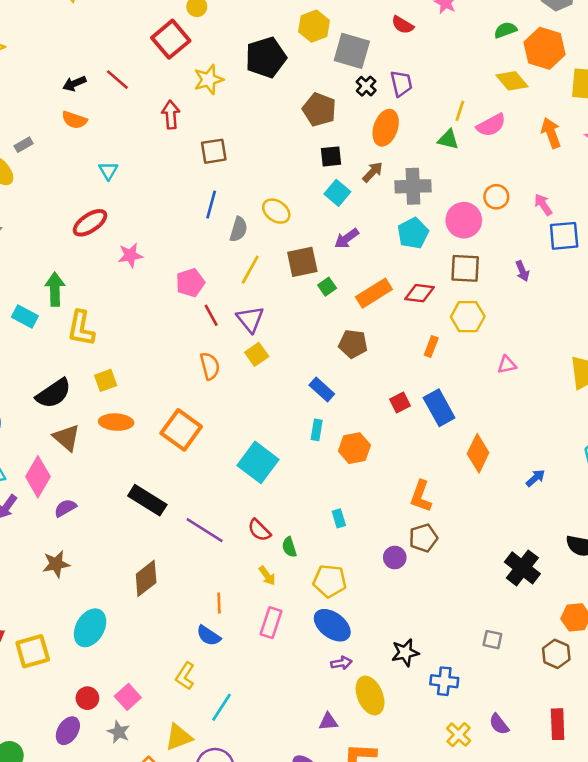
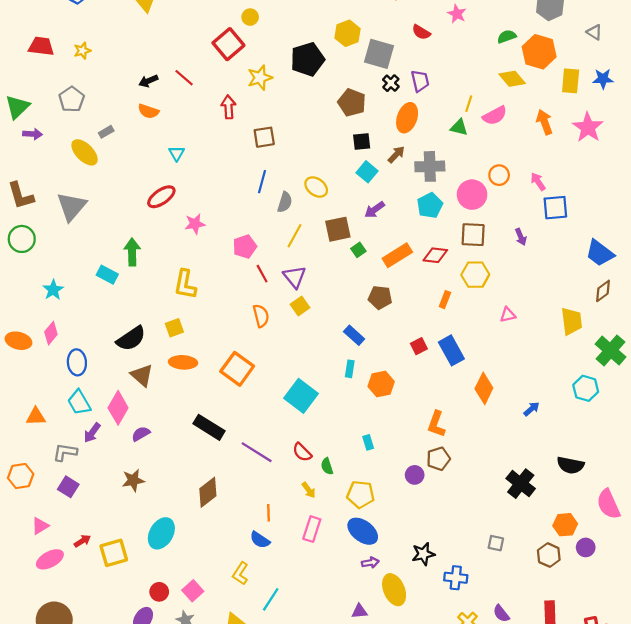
yellow L-shape: (81, 328) -> (185, 284), moved

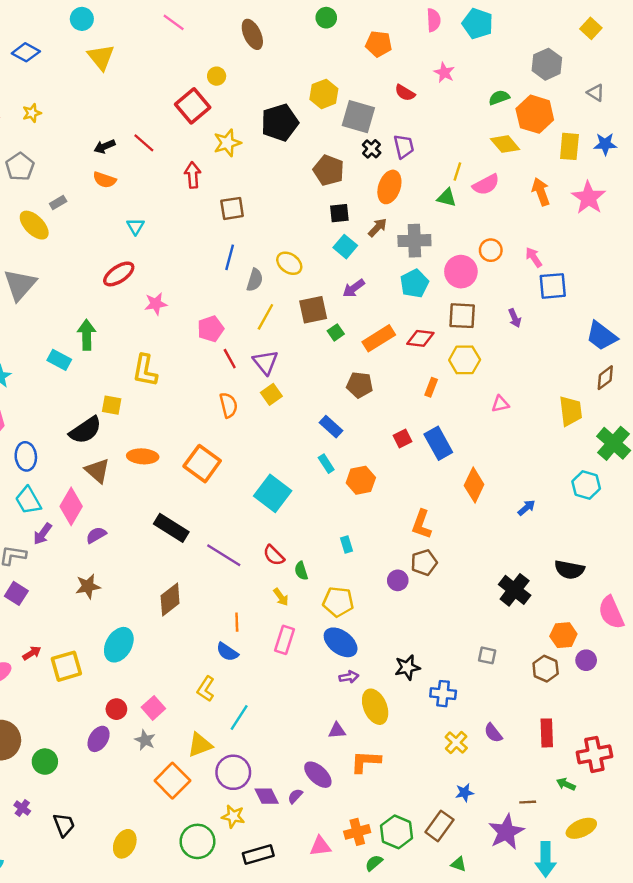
yellow square: (174, 328) -> (112, 405), moved, turned 30
cyan rectangle: (350, 369) -> (326, 464), turned -42

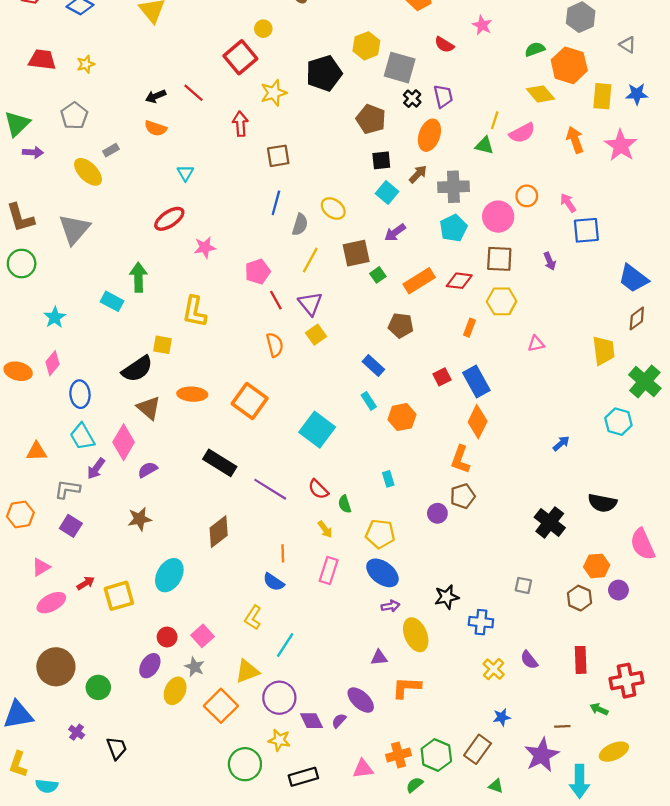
orange diamond: (474, 485) -> (478, 422), moved
yellow ellipse: (125, 844) -> (175, 691), moved

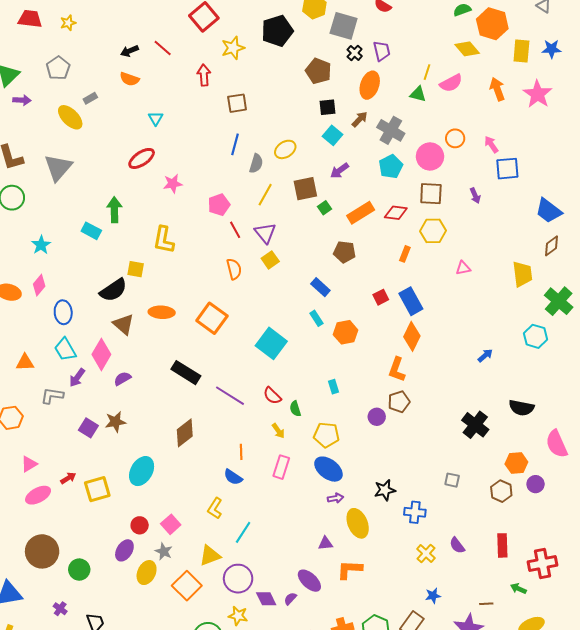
gray cross: (453, 187) -> (391, 130), turned 32
yellow ellipse: (333, 209) -> (285, 149), turned -70
purple square: (71, 526) -> (88, 428), moved

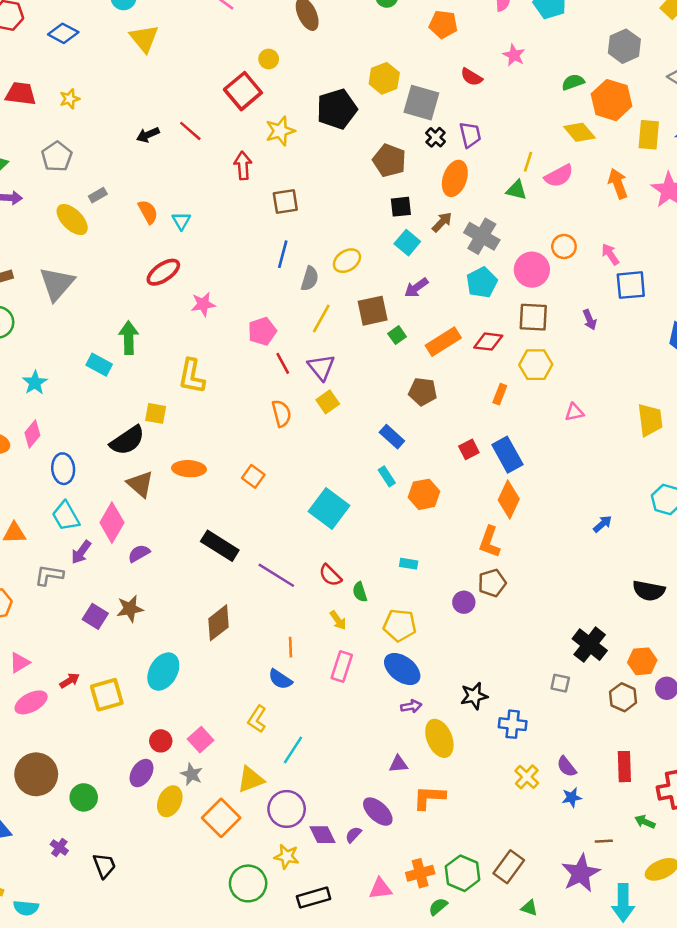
orange semicircle: (129, 79) -> (148, 212), moved, turned -138
orange square: (212, 318) -> (253, 476), size x0.6
cyan rectangle: (334, 387) -> (409, 564), turned -64
black cross: (475, 425) -> (590, 645), moved
blue star: (433, 596) -> (572, 797), moved

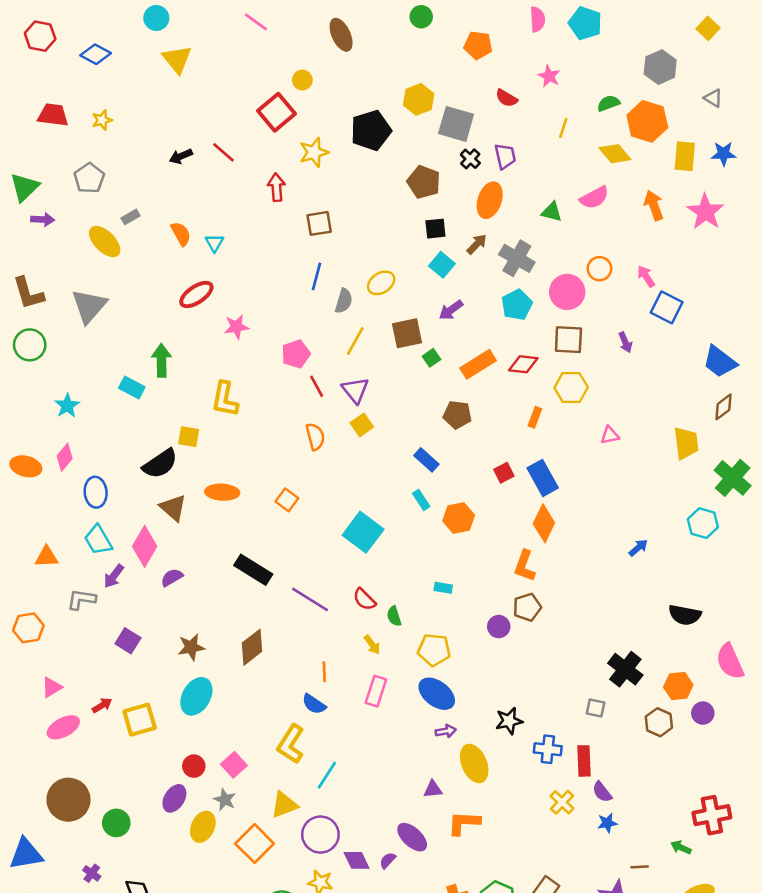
yellow line: (528, 162) -> (563, 128), moved
blue square: (631, 285) -> (667, 307), turned 32
brown star: (130, 609) -> (191, 647), moved
yellow L-shape: (257, 719) -> (291, 744), size x1.4
red rectangle: (624, 767) -> (584, 761), moved

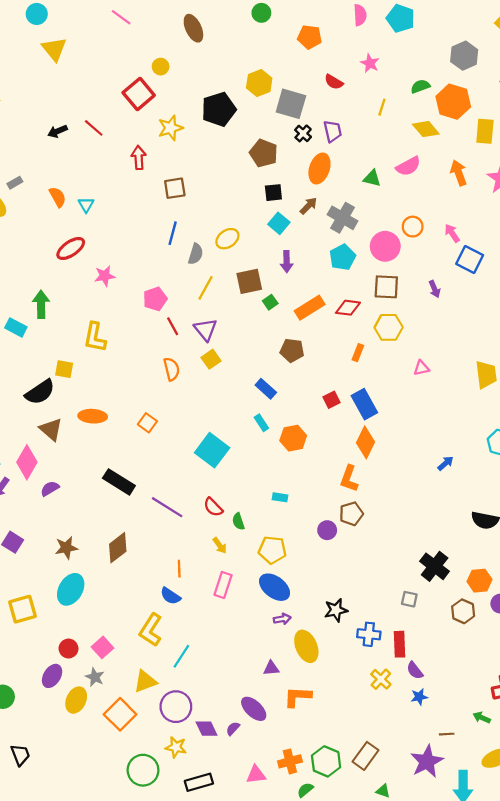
purple arrow: (451, 310) -> (287, 262), turned -55

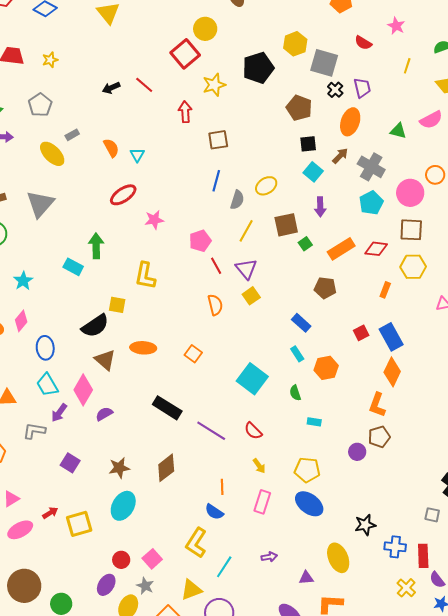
yellow circle: (161, 67) -> (205, 29), size x1.5
green semicircle: (238, 521) -> (295, 393), moved
purple arrow: (282, 619) -> (269, 557), moved

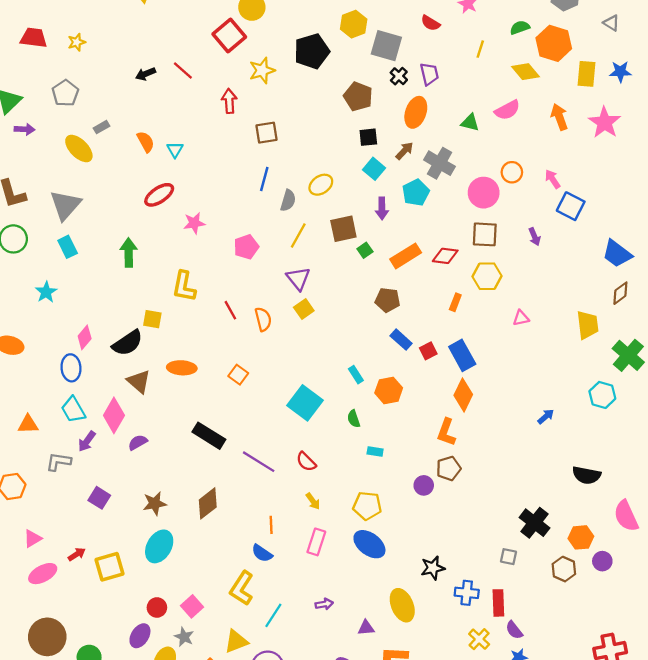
cyan pentagon: (371, 203) -> (416, 193), moved
red line: (216, 266) -> (230, 310), moved
cyan rectangle: (73, 267) -> (68, 247), moved, turned 36
pink diamond: (21, 321) -> (85, 337), moved
blue rectangle: (301, 323) -> (401, 340), moved

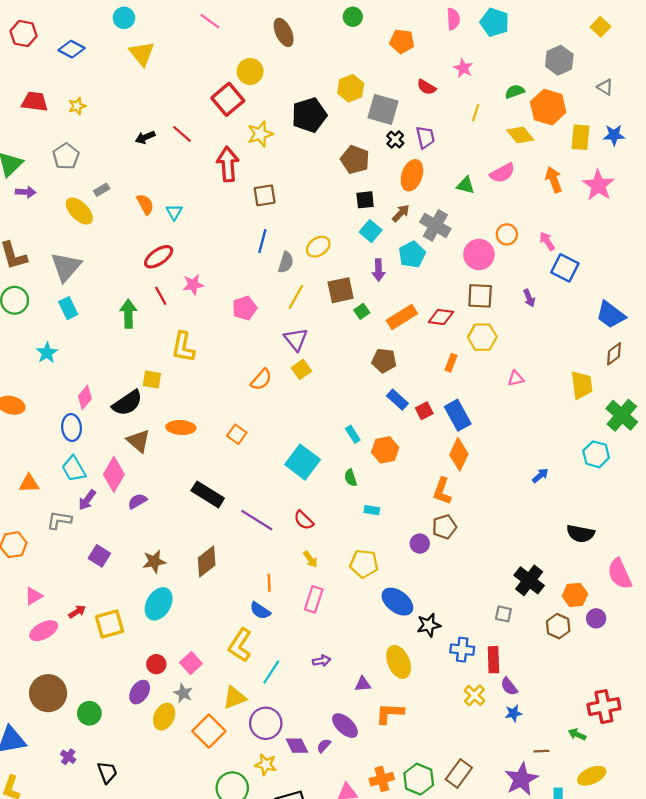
red arrow: (229, 101) -> (228, 164), size x1.4
red line: (230, 310) -> (161, 296), moved
orange semicircle: (263, 319) -> (261, 380), turned 55
blue ellipse: (369, 544) -> (397, 602), moved

